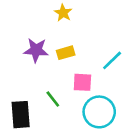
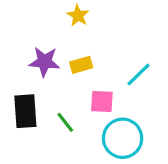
black rectangle: (21, 115) -> (25, 111), moved

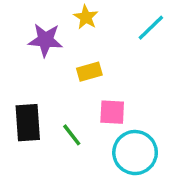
purple star: (44, 62) -> (45, 40), moved
cyan line: (139, 74) -> (151, 28), moved

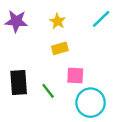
yellow star: (86, 17) -> (58, 21), moved
purple star: (45, 40) -> (16, 21), moved

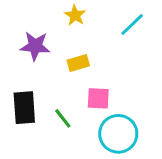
purple star: (16, 21) -> (35, 46), moved
yellow star: (58, 21) -> (75, 15), moved

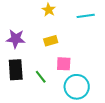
cyan line: (132, 25) -> (86, 16), turned 36
purple star: (35, 46) -> (16, 39), moved

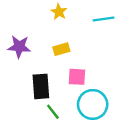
black rectangle: (16, 70) -> (41, 86), moved
green line: (41, 77) -> (53, 112), moved

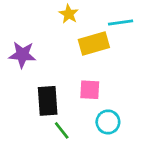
yellow rectangle: (61, 49) -> (94, 43), moved, size x1.5
cyan circle: (93, 104) -> (108, 122), size x0.7

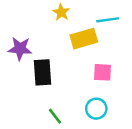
pink square: (90, 90) -> (103, 72), moved
black rectangle: (48, 101) -> (42, 72), moved

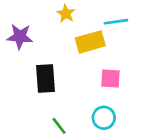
purple star: (20, 49) -> (20, 37), moved

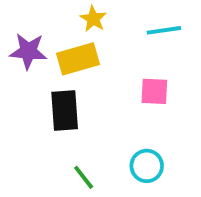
yellow rectangle: (90, 42) -> (78, 59), moved
pink square: (111, 79) -> (154, 91), moved

